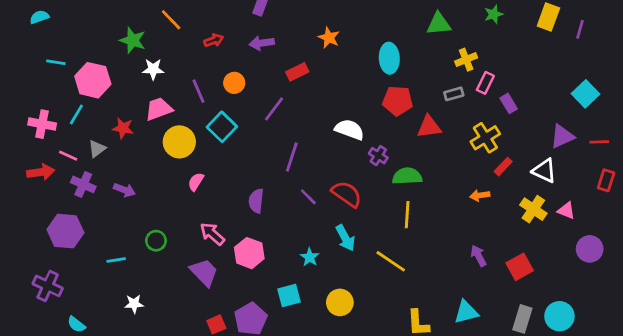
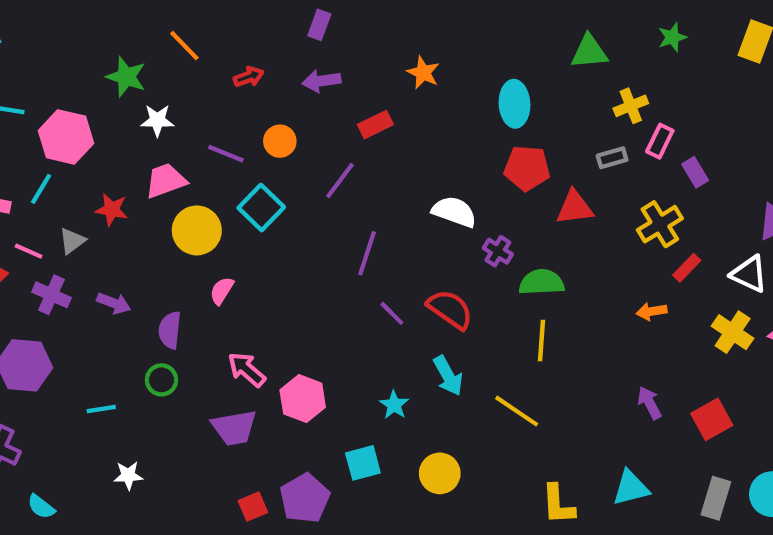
purple line: (199, 91) -> (226, 154), turned -45
purple semicircle: (256, 201) -> (170, 330), moved
purple trapezoid: (204, 272) -> (234, 428), turned 124

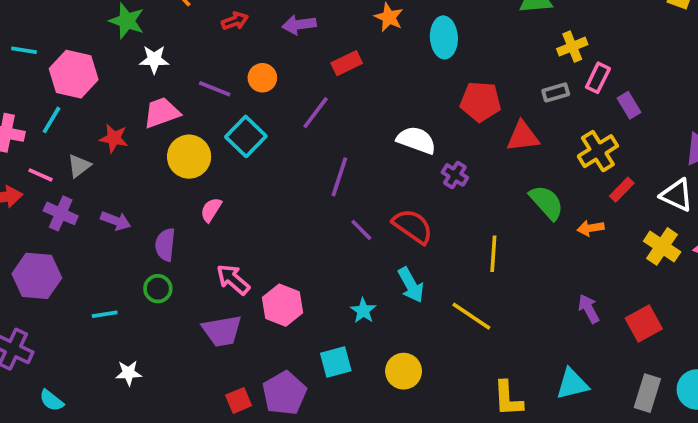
cyan ellipse: (514, 104) -> (444, 37), moved
green semicircle: (541, 282) -> (547, 202), moved, turned 51

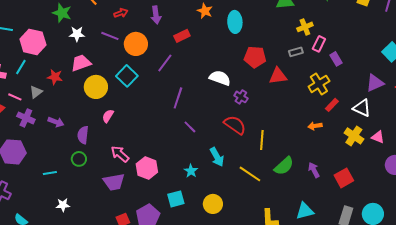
purple arrow: (299, 25) -> (156, 15), turned -90
orange circle: (262, 78) -> (136, 44), size x1.5
purple line: (215, 89) -> (110, 36), moved
green semicircle: (547, 202) -> (284, 166), moved, turned 90
red semicircle: (413, 226) -> (235, 125), moved

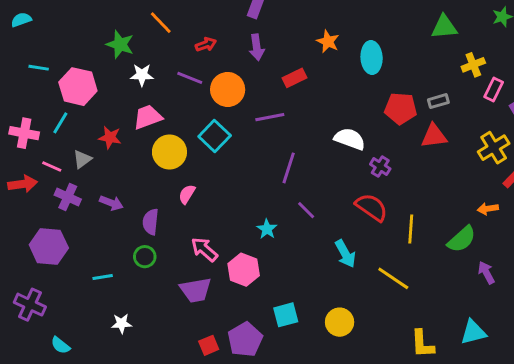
gray rectangle: (296, 52) -> (438, 101), moved
purple line: (165, 63) -> (270, 117), turned 42
green semicircle: (284, 166) -> (462, 239), moved
cyan star: (191, 171) -> (267, 229), moved

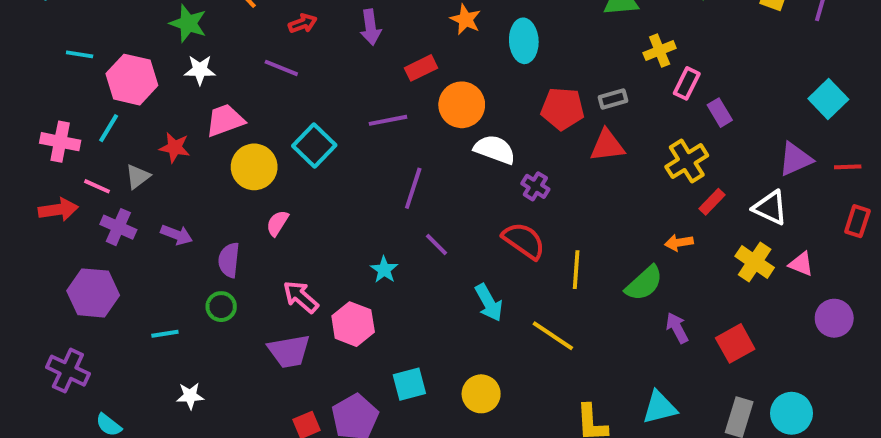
white star: (142, 75) -> (200, 70), moved
orange circle: (228, 89) -> (462, 105), moved

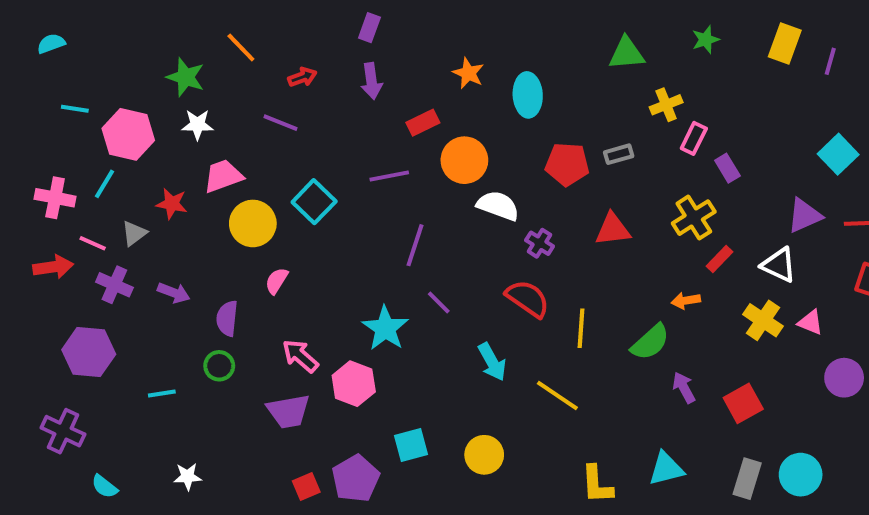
red triangle: (607, 146) -> (613, 229), moved
cyan star: (384, 270) -> (385, 328), size x1.6
white star: (190, 396) -> (188, 477), moved

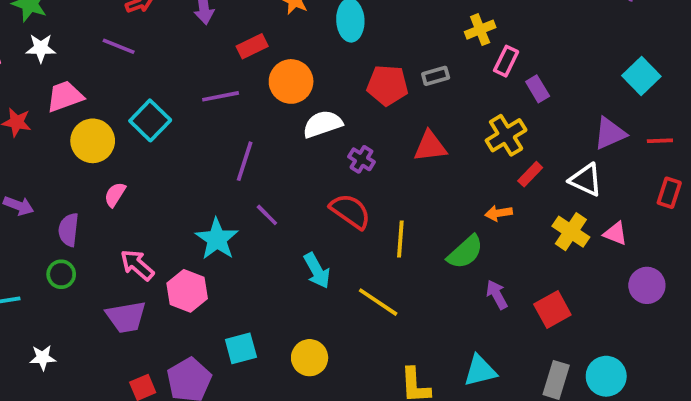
white semicircle: (498, 206) -> (323, 124), turned -39
white star: (188, 477) -> (43, 358), moved

